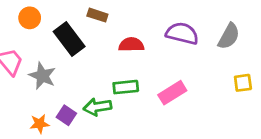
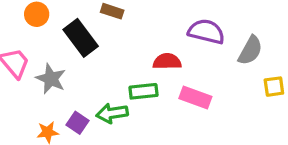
gray semicircle: (229, 36) -> (250, 50), moved
red semicircle: (131, 45) -> (167, 61), moved
pink rectangle: (172, 93) -> (195, 98), turned 52

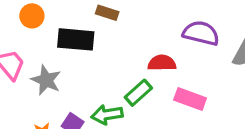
black rectangle: (81, 38) -> (76, 39), turned -48
green rectangle: (143, 91) -> (138, 93), turned -36

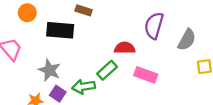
purple semicircle: (201, 33) -> (154, 26), turned -88
gray star: (46, 80) -> (50, 70), moved

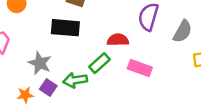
black rectangle: (60, 30) -> (65, 28), moved

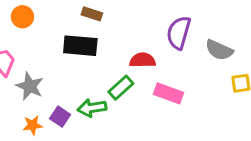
gray semicircle: (183, 31) -> (219, 50), turned 85
gray star: (40, 63) -> (30, 86), moved

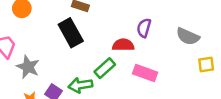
purple semicircle: (179, 33) -> (144, 28), moved, size x0.7
black rectangle: (80, 46) -> (71, 33), turned 56

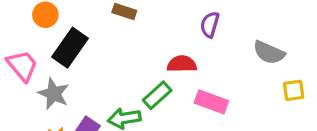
purple semicircle: (144, 28) -> (210, 25), moved
black rectangle: (71, 33) -> (70, 48), moved, turned 64

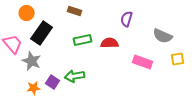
green rectangle: (157, 95) -> (83, 40), moved, turned 30
pink rectangle: (211, 102) -> (143, 62), moved

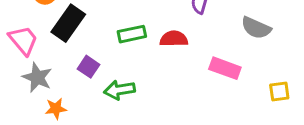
yellow square: (178, 59) -> (279, 91), moved
gray star: (32, 61) -> (37, 78), moved
purple square: (53, 82) -> (88, 67), moved

